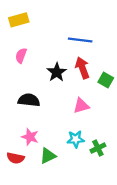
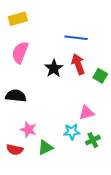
pink semicircle: (21, 56) -> (20, 52), size x1.5
black semicircle: (29, 100) -> (16, 96), moved
pink triangle: (81, 106) -> (87, 113), moved

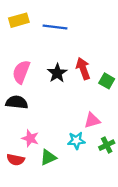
blue line: (76, 38) -> (55, 27), moved
pink semicircle: (20, 52) -> (21, 72), moved
green cross: (93, 140) -> (107, 145), moved

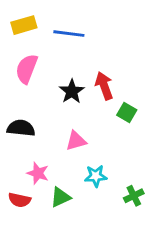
pink semicircle: (21, 72) -> (27, 69), moved
green square: (107, 81) -> (127, 113), moved
pink triangle: (92, 120) -> (76, 141), moved
green cross: (107, 145) -> (134, 196), moved

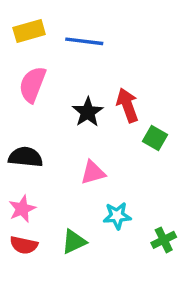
pink star: (38, 173) -> (22, 209), moved, turned 30

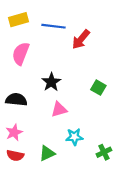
red arrow: (127, 105) -> (81, 39), moved, turned -120
black star: (88, 112) -> (51, 82), moved

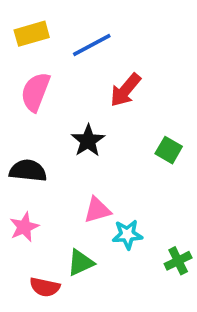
blue line: (54, 26) -> (92, 45), turned -35
red arrow: (81, 39) -> (126, 90), moved
pink triangle: (59, 109) -> (97, 210), moved
red semicircle: (15, 155) -> (45, 287), moved

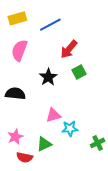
green square: (169, 150) -> (79, 72), moved, turned 32
pink star: (24, 227) -> (15, 137), moved

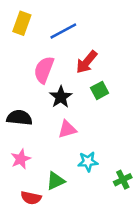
yellow rectangle: (17, 18) -> (22, 23), turned -54
pink semicircle: (19, 50) -> (44, 70), moved
pink triangle: (53, 115) -> (67, 129), moved
pink star: (15, 137) -> (21, 159), moved

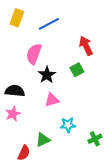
red arrow: (87, 62) -> (86, 46), moved, turned 114
pink star: (21, 159) -> (13, 114), moved
red semicircle: (31, 198) -> (24, 153), turned -77

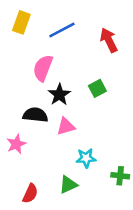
red arrow: (86, 46) -> (109, 40), moved
black semicircle: (15, 91) -> (35, 115), moved
green cross: (95, 139) -> (120, 176), turned 32
green triangle: (43, 140) -> (68, 185), moved

